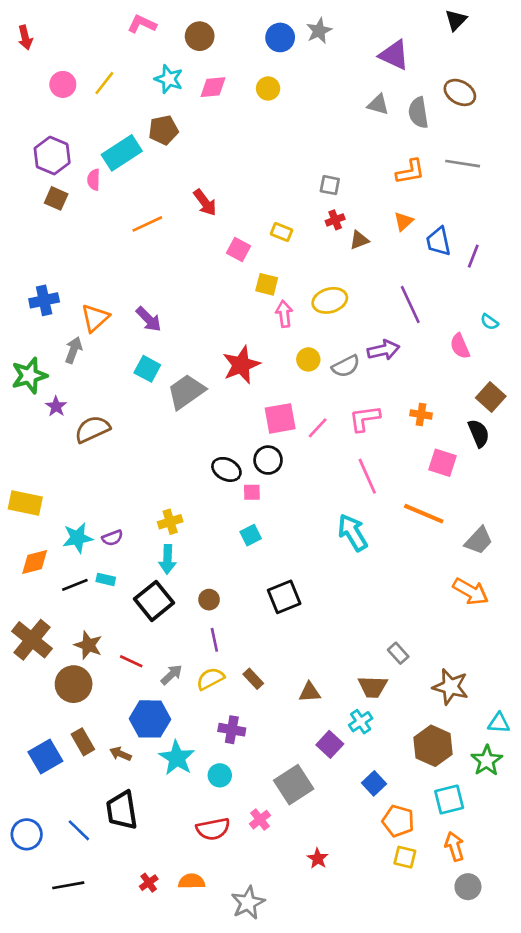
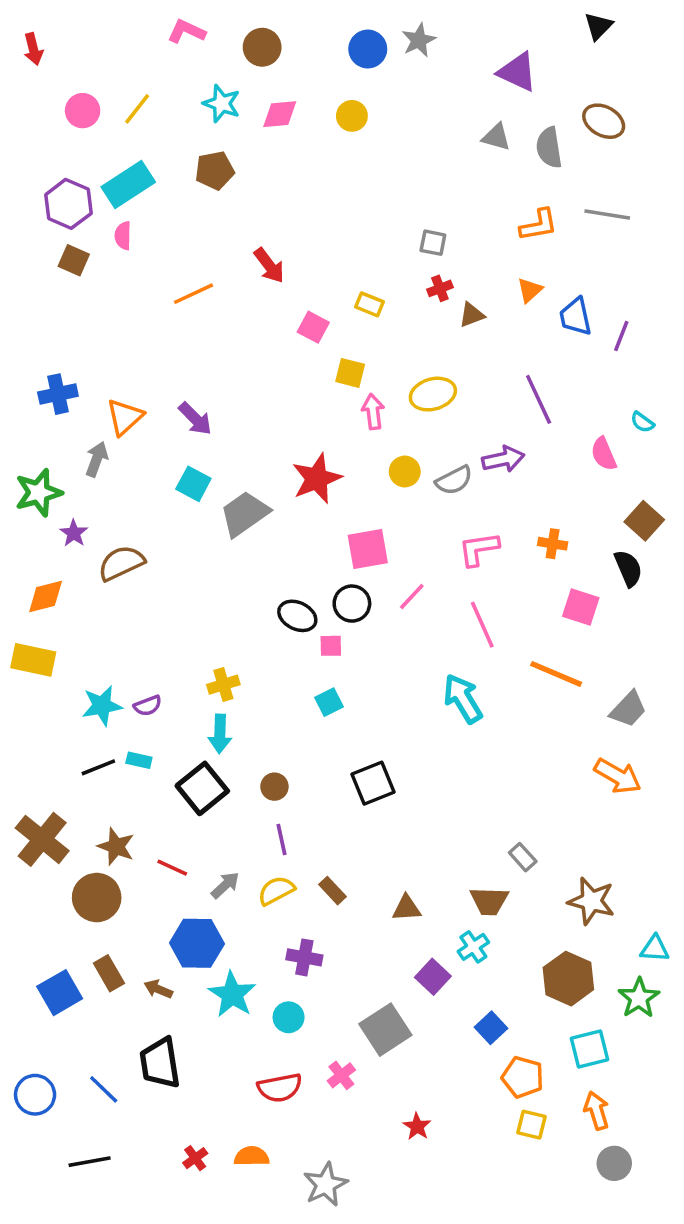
cyan rectangle: (122, 153) -> (128, 185), moved
pink line: (318, 428) -> (412, 597), moved
orange diamond: (35, 562) -> (46, 597), moved

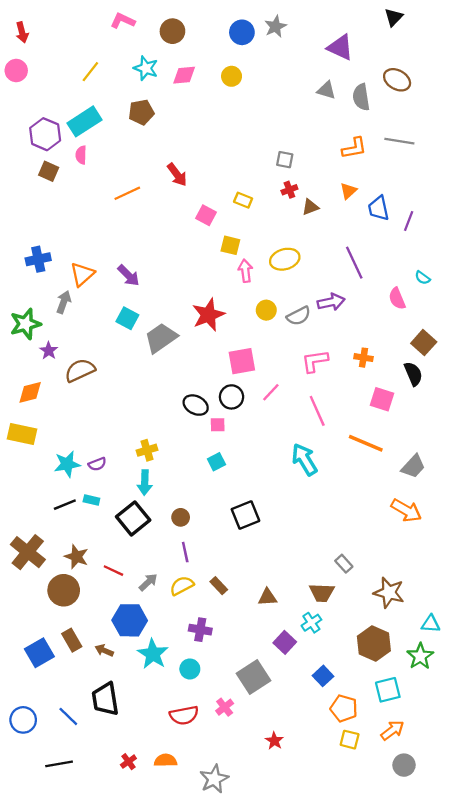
pink circle: (83, 111) -> (16, 71), moved
orange arrow: (597, 1111) -> (392, 730), turned 70

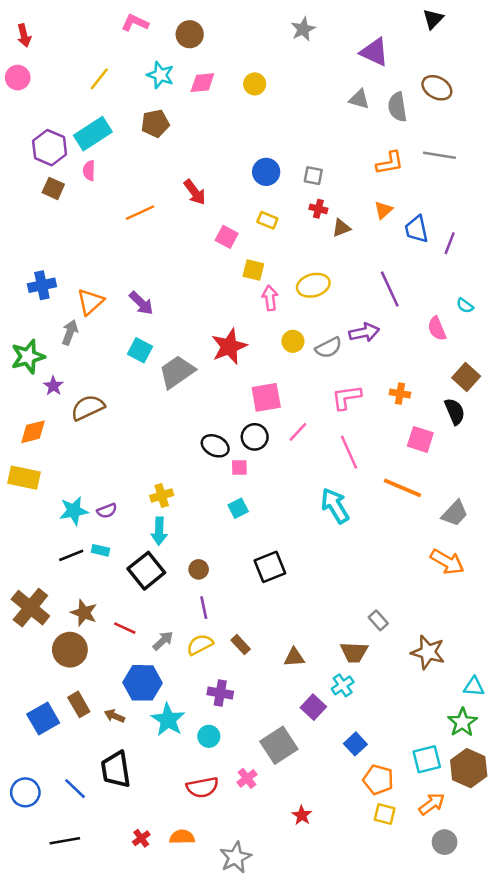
blue circle: (242, 32) -> (266, 172), moved
red cross: (289, 190) -> (318, 209), turned 35
brown hexagon: (374, 644) -> (469, 768), moved

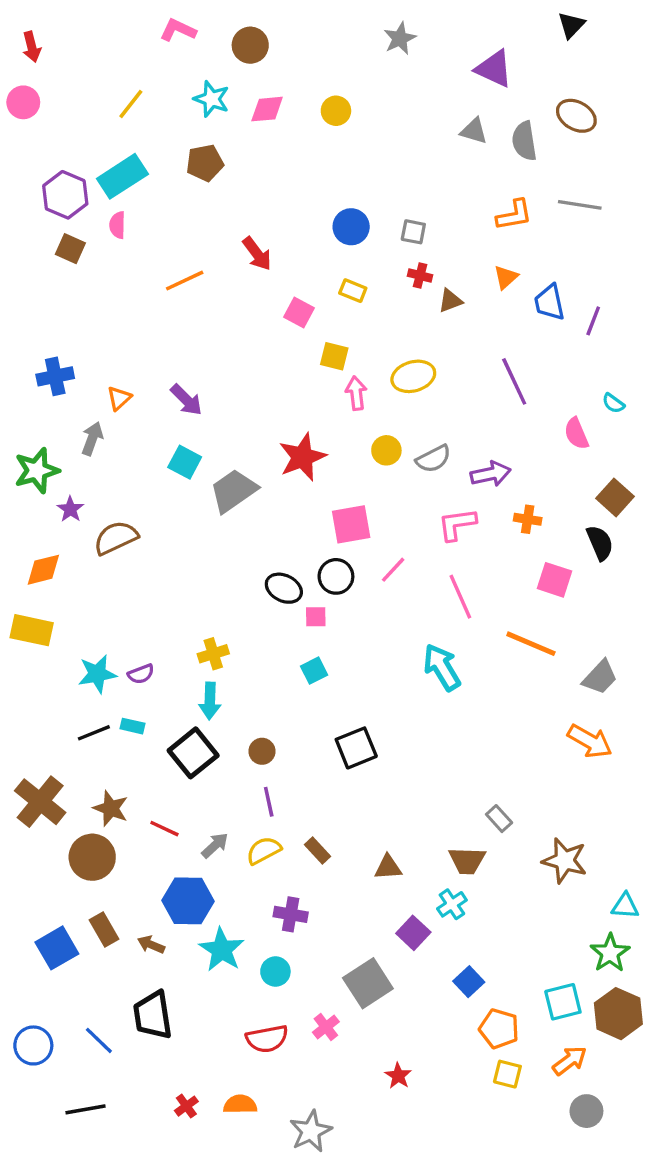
orange triangle: (90, 302) -> (119, 398), size x0.7
purple arrow: (364, 332) -> (491, 474), moved

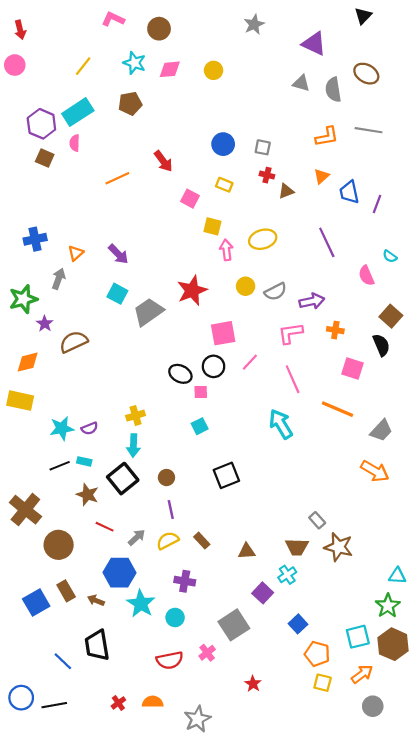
brown star: (111, 808) -> (87, 495), moved
brown star: (565, 861) -> (339, 547), moved
blue circle: (33, 1045) -> (21, 698), moved

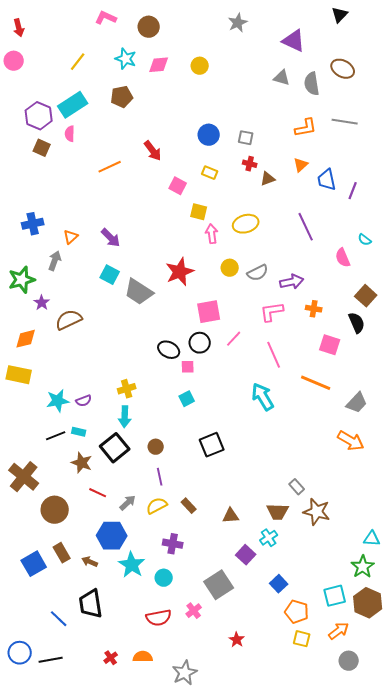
gray trapezoid: (148, 312) -> (139, 292), turned -112

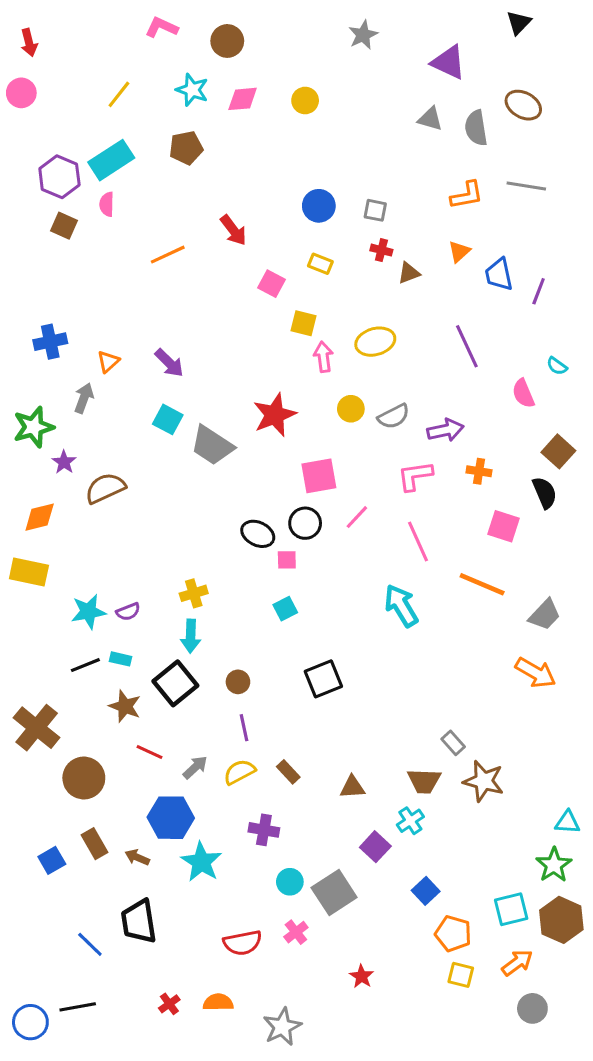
blue square: (34, 564) -> (52, 860), size x0.7
cyan circle: (164, 578) -> (290, 882), moved
blue circle: (20, 653) -> (30, 1022), moved

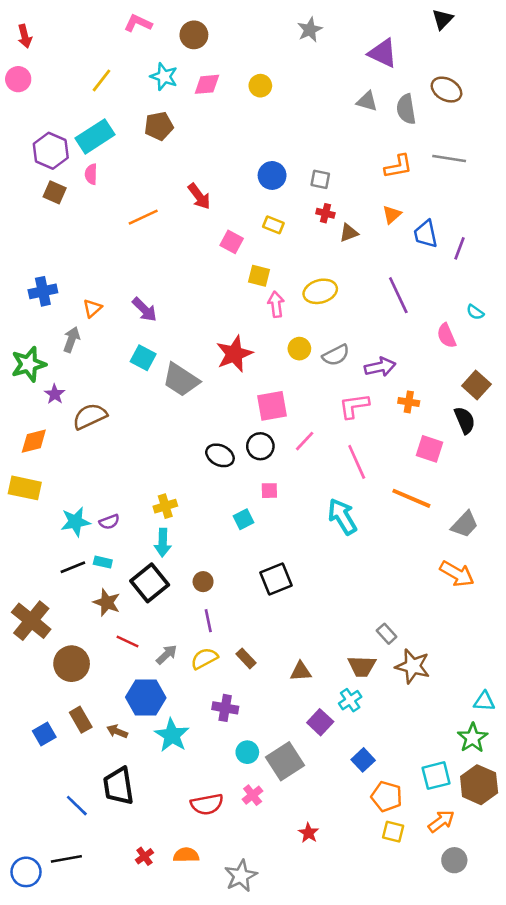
pink square: (287, 560) -> (269, 491), moved

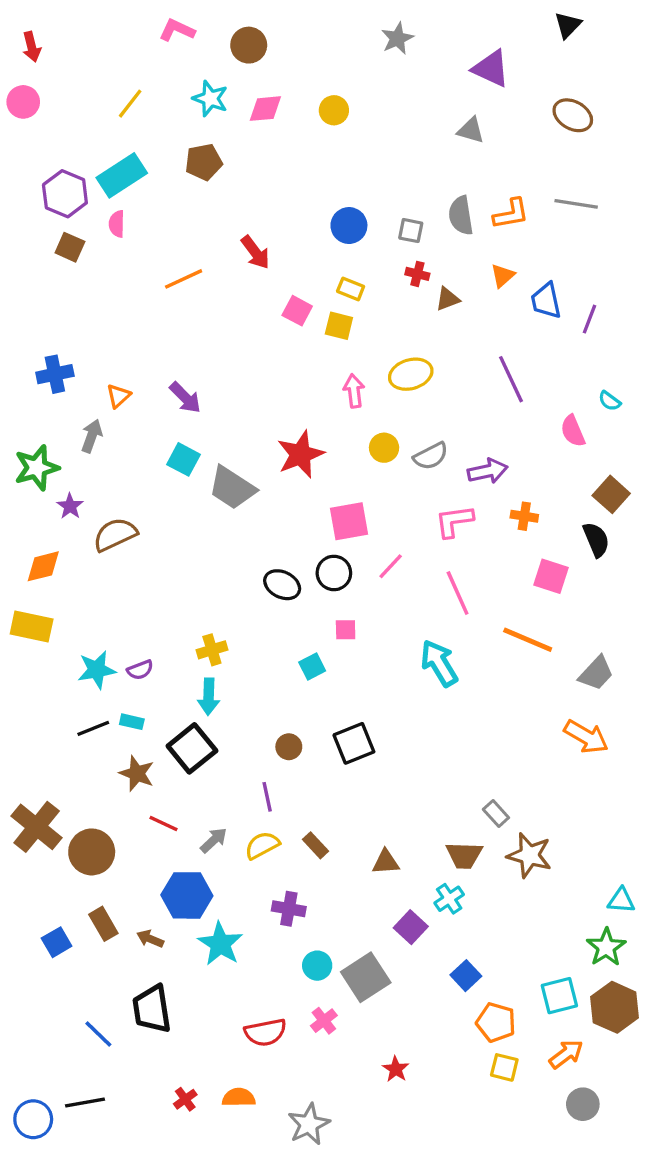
gray semicircle: (406, 109) -> (461, 215), moved
yellow square: (259, 276) -> (339, 326), moved
brown circle: (203, 582) -> (289, 747), moved
brown cross: (31, 621) -> (37, 827), moved

